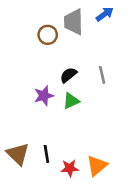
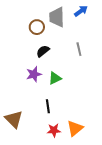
black semicircle: (68, 75) -> (43, 51), moved
gray line: (102, 75) -> (79, 49), moved
black line: (46, 154) -> (48, 106), moved

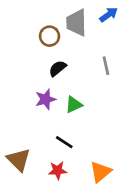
black line: (48, 106) -> (64, 142), turned -48
red star: (54, 130) -> (58, 170), moved

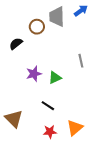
gray line: (106, 66) -> (81, 61), moved
black semicircle: (58, 68) -> (16, 44), moved
red star: (58, 170) -> (50, 132), moved

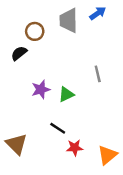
brown circle: (37, 27) -> (35, 31), moved
orange triangle: (75, 128) -> (107, 155), moved
red star: (50, 132) -> (75, 148), moved

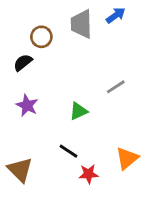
gray line: (98, 74) -> (116, 87), turned 70
purple star: (41, 90) -> (27, 105), moved, turned -30
orange triangle: (107, 155) -> (127, 158), moved

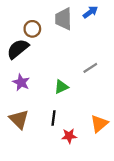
black semicircle: (23, 63) -> (18, 49), size x1.5
black line: (69, 151) -> (54, 118), turned 64
brown triangle: (20, 170) -> (19, 119), moved

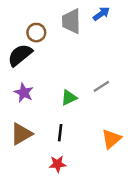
gray line: (90, 68) -> (101, 86), moved
brown triangle: (19, 119) -> (21, 134), turned 45
red star: (69, 136) -> (58, 164), moved

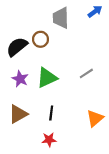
blue arrow: (101, 14) -> (95, 12), moved
brown circle: (36, 33) -> (40, 39), moved
green triangle: (69, 98) -> (47, 78), moved, size x1.5

